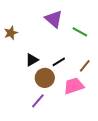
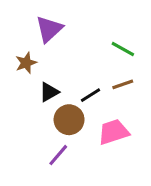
purple triangle: (54, 19) -> (49, 29), moved, turned 36
brown star: (11, 33) -> (26, 63), moved
brown line: (85, 66) -> (123, 84), moved, turned 32

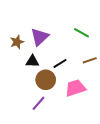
purple triangle: (49, 29) -> (40, 37), moved
brown line: (123, 84) -> (90, 60), moved
black triangle: (49, 92) -> (32, 61), turned 32

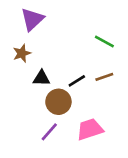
purple triangle: (40, 37) -> (32, 19), moved
brown line: (90, 60) -> (104, 77), moved
pink trapezoid: (75, 88) -> (90, 129), moved

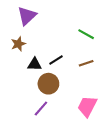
black line: (77, 81) -> (56, 60), moved
pink trapezoid: (90, 129) -> (87, 106), moved, turned -45

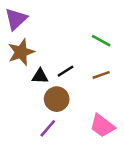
purple triangle: (27, 16) -> (16, 19), moved
brown star: (18, 44) -> (21, 52), size x1.5
pink trapezoid: (87, 106) -> (102, 126), turned -80

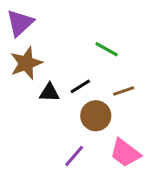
green line: (101, 41) -> (107, 49), moved
brown circle: (57, 99) -> (96, 116), moved
purple line: (48, 128) -> (74, 156), moved

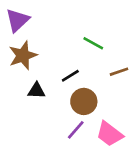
brown line: (124, 91) -> (119, 72), moved
black triangle: (49, 93) -> (36, 91), moved
purple line: (74, 156) -> (76, 130), moved

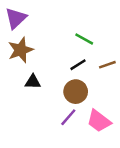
black line: (70, 76) -> (78, 65), moved

